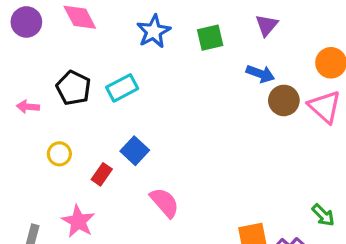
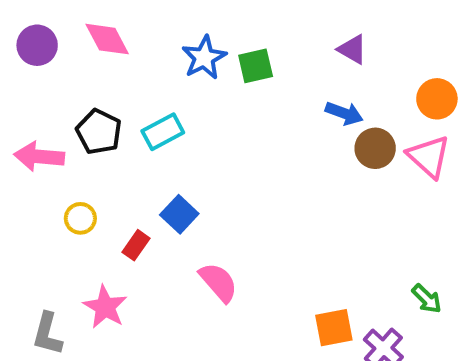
purple triangle: (267, 25) -> (352, 49), turned -40
green square: (210, 38) -> (256, 66), moved
pink arrow: (28, 107) -> (39, 157), size x1.6

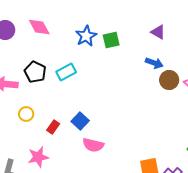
blue square: (179, 214) -> (80, 121), moved
pink semicircle: (218, 282) -> (93, 145), turned 145
pink star: (105, 307) -> (38, 157), turned 30

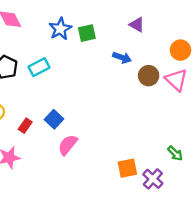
blue arrow: (154, 63) -> (122, 58), moved
pink semicircle: (93, 145) -> (68, 145), turned 115

